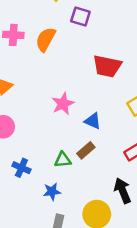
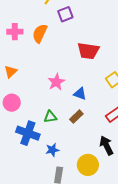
purple square: (80, 17) -> (65, 14), turned -35
green triangle: (63, 160) -> (50, 117), moved
blue cross: (21, 168) -> (28, 133), size x1.6

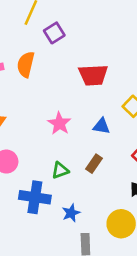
blue triangle: (80, 94) -> (101, 126), moved

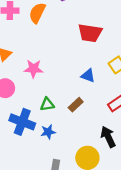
pink star: (59, 123) -> (34, 69), moved, turned 30
blue star: (71, 213) -> (48, 132), moved

